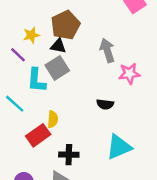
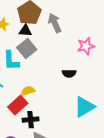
gray arrow: (107, 50) -> (55, 23), moved
yellow semicircle: (53, 119) -> (28, 91), turned -104
black cross: (69, 155) -> (31, 120), moved

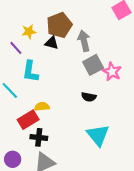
pink star: (86, 46) -> (112, 72), turned 30
gray square: (27, 49) -> (93, 65), moved
cyan triangle: (84, 107) -> (98, 135), turned -50

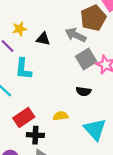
brown pentagon: (59, 25) -> (93, 18), moved
gray arrow: (84, 41) -> (76, 35), turned -48
yellow semicircle: (42, 107) -> (60, 116), moved

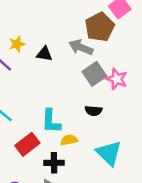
cyan L-shape: (23, 69) -> (51, 121), moved
black cross: (35, 135) -> (54, 163), moved

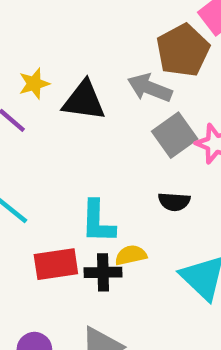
black triangle: (44, 54) -> (84, 101), size x1.5
red rectangle: (27, 144) -> (56, 264), turned 30
black cross: (54, 163) -> (103, 272), moved

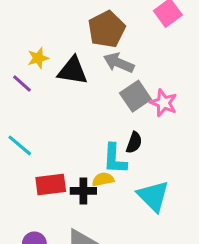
brown pentagon: (183, 50) -> (107, 29), moved
black semicircle: (174, 202) -> (134, 143), turned -75
cyan L-shape: (98, 222) -> (115, 159), moved

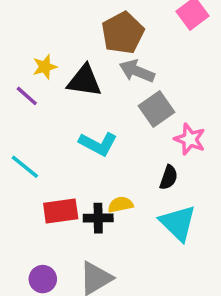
pink star: (164, 103) -> (190, 139), moved
black semicircle: (134, 143) -> (169, 177), moved
cyan L-shape: (115, 159) -> (98, 144), moved, turned -64

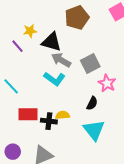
gray arrow: (137, 71) -> (61, 60), moved

